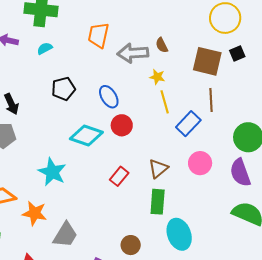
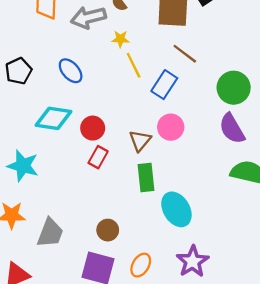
brown line: (211, 100) -> (185, 54), turned -40
red circle: (122, 125) -> (93, 128), moved
pink circle: (200, 163) -> (171, 127), moved
brown circle: (131, 245) -> (108, 230), moved

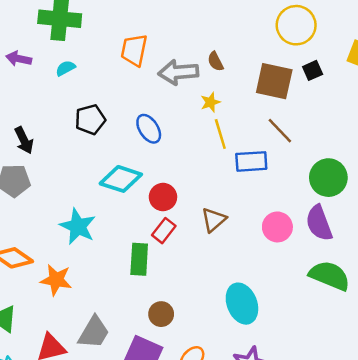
yellow star: (120, 39) -> (210, 102), turned -30
blue rectangle: (164, 85) -> (251, 161), turned 44
pink circle: (171, 127) -> (277, 227), moved
green rectangle: (146, 178) -> (139, 259), moved
gray trapezoid: (50, 233) -> (94, 332), moved

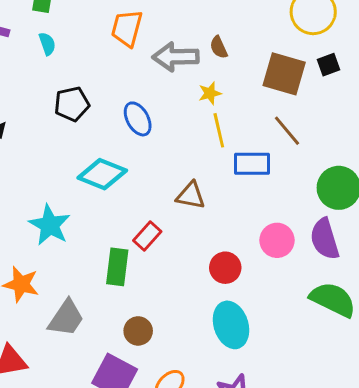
cyan semicircle: (65, 68) -> (47, 44), turned 96
red circle: (163, 197) -> (225, 268), moved
brown triangle: (214, 220) -> (191, 196), moved, turned 48
gray trapezoid: (94, 332) -> (66, 318), moved

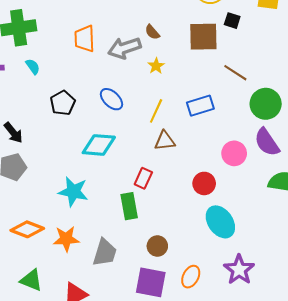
black square: (329, 65) -> (232, 21), turned -35
yellow line: (219, 130) -> (156, 111), moved, turned 55
brown line: (287, 131) -> (235, 73), moved

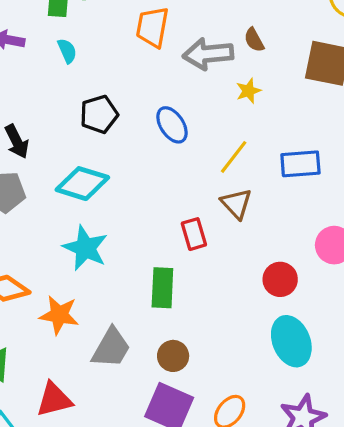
brown triangle: (165, 141) -> (236, 204), turned 40
cyan diamond: (99, 145) -> (82, 184), moved
red rectangle: (143, 178) -> (194, 234), moved, turned -54
brown circle: (157, 246) -> (173, 356), moved

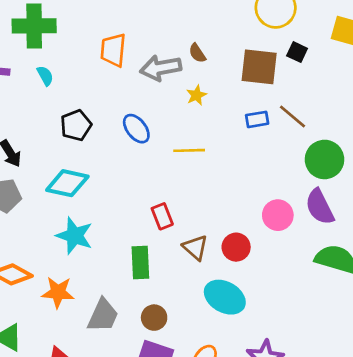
yellow line: (234, 157) -> (189, 150), turned 56
blue rectangle: (300, 164) -> (257, 119), moved, size x0.7
brown triangle: (236, 204) -> (195, 248), moved
cyan ellipse: (291, 341) -> (225, 297), moved, turned -33

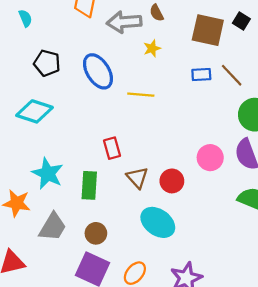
black pentagon: (76, 125) -> (47, 63), turned 30
blue ellipse: (136, 129) -> (98, 71), size x1.4
cyan star: (74, 236) -> (48, 174), moved

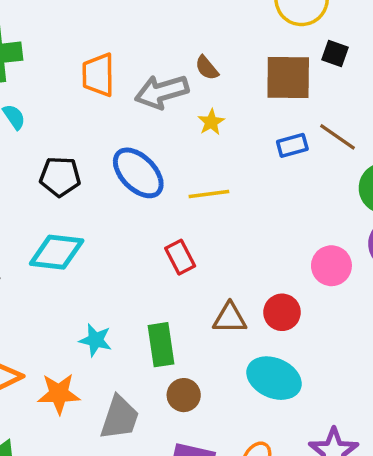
red rectangle: (112, 148) -> (180, 257), moved
cyan star: (48, 174) -> (95, 340), size x0.7
brown triangle: (137, 178) -> (230, 318), turned -35
brown circle: (96, 233) -> (184, 395), moved

